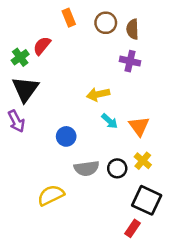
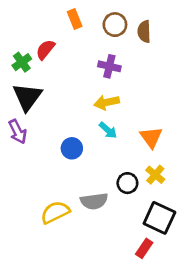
purple cross: (130, 61) -> (109, 66), moved
cyan arrow: (110, 121) -> (108, 130), moved
gray semicircle: (87, 168) -> (94, 201), moved

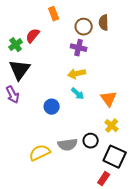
brown circle: (115, 25) -> (84, 27), moved
black circle: (127, 183) -> (91, 141), moved

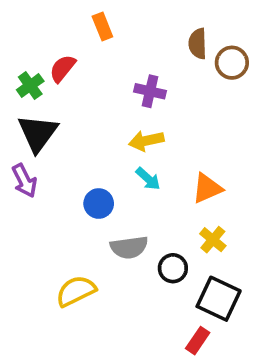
brown circle: (84, 27) -> (232, 63), moved
orange triangle: (109, 99) -> (207, 188), turned 42
gray semicircle: (68, 145) -> (129, 247), moved

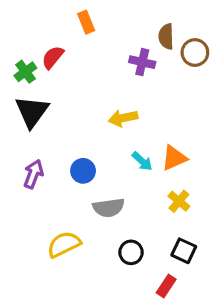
purple cross: (150, 91) -> (142, 62), moved
cyan arrow: (148, 179) -> (142, 161), moved
purple arrow: (24, 181) -> (33, 174), moved, turned -132
black circle: (173, 268) -> (131, 252), moved
black square: (219, 299) -> (184, 251), size x0.7

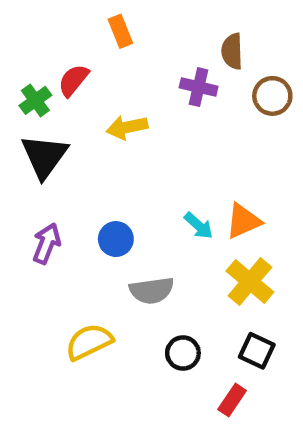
brown circle: (195, 53) -> (272, 96), moved
yellow arrow: (123, 118) -> (127, 127), moved
yellow cross: (179, 201) -> (250, 281), size x1.5

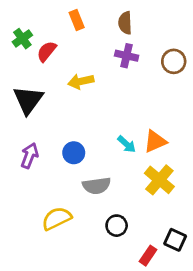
brown semicircle: (232, 51) -> (125, 23), moved
green cross: (35, 100) -> (22, 39), moved
black square: (257, 351) -> (175, 240), moved

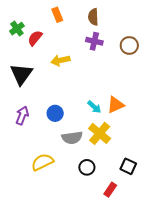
yellow cross: (159, 180) -> (100, 133), moved
black square: (175, 240) -> (128, 166), moved

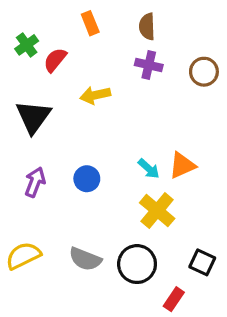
gray semicircle: (72, 138) -> (85, 259), moved, turned 30
yellow semicircle: (42, 162) -> (23, 256), moved
black circle: (87, 167) -> (137, 264), size x1.5

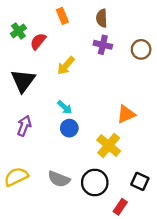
yellow arrow: (95, 95) -> (66, 66), turned -36
cyan arrow: (149, 169) -> (65, 107), moved
blue circle: (87, 179) -> (69, 128), moved

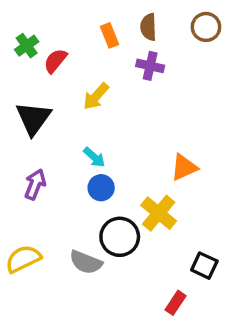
orange rectangle: (62, 16) -> (110, 35), moved
brown circle: (141, 49) -> (206, 27), moved
black circle: (95, 183) -> (120, 237), moved

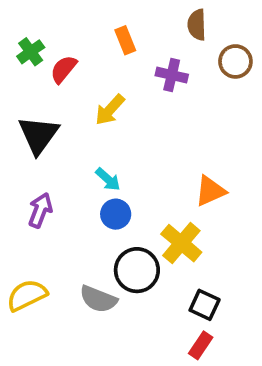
brown semicircle: (148, 27) -> (197, 25), moved
brown circle: (206, 27) -> (235, 61), moved
black square: (204, 266) -> (205, 305), moved

